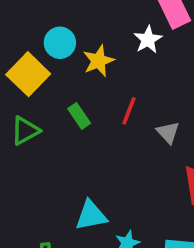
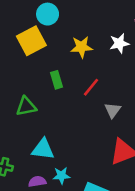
cyan circle: (60, 43) -> (48, 14), moved
green triangle: (25, 131) -> (26, 106), moved

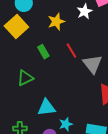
red line: (91, 87) -> (71, 51), turned -56
gray triangle: (113, 110) -> (92, 64), size x1.5

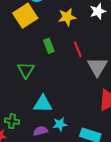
green triangle: (25, 78) -> (26, 70), turned -42

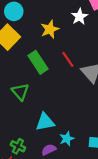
green rectangle: (49, 46) -> (38, 62), size x1.5
green cross: (12, 121) -> (18, 146), turned 32

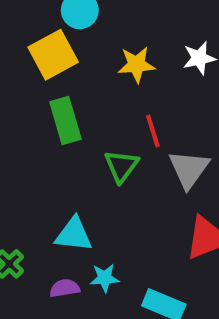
green rectangle: (38, 62) -> (65, 120), moved
green triangle: (20, 92) -> (121, 166), moved

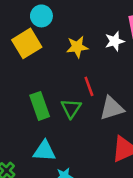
green rectangle: (65, 120) -> (40, 106), moved
gray triangle: (189, 169) -> (112, 108), turned 40

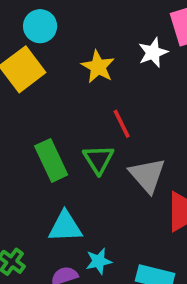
yellow star: (77, 47) -> (98, 67), turned -30
gray triangle: (112, 108) -> (147, 175), moved, turned -48

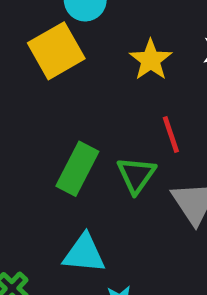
green rectangle: (51, 160) -> (77, 169), turned 45

